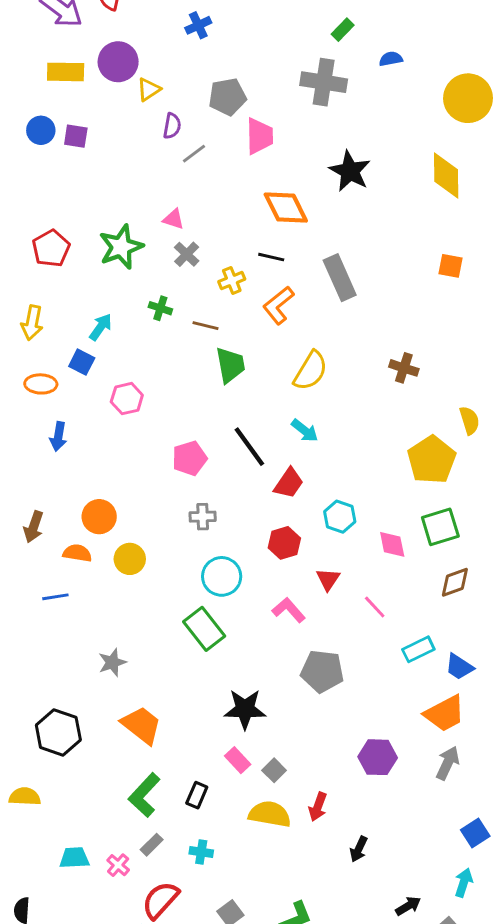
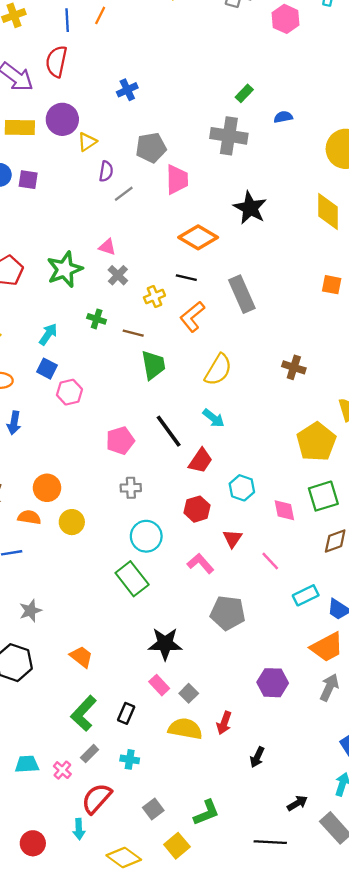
orange diamond: (286, 208) -> (198, 237), turned -33
blue square: (82, 362) -> (47, 369), moved
gray star: (112, 662) -> (30, 611), moved
orange trapezoid: (141, 725) -> (81, 657), size x0.7

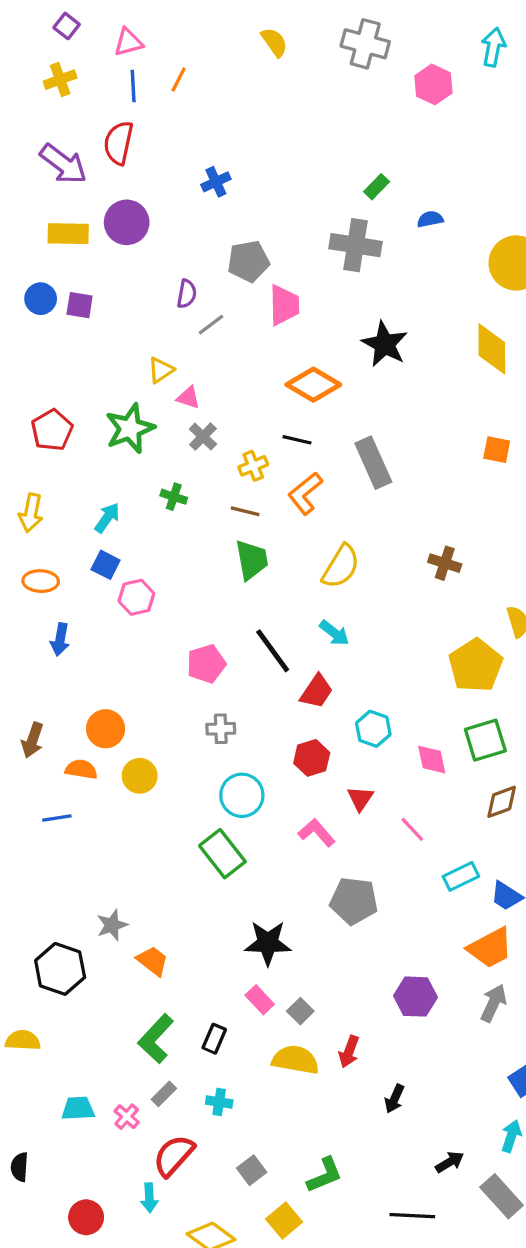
yellow triangle: (87, 142) -> (161, 370), moved
brown line: (133, 333) -> (245, 511), moved
gray star: (30, 611) -> (112, 925), moved

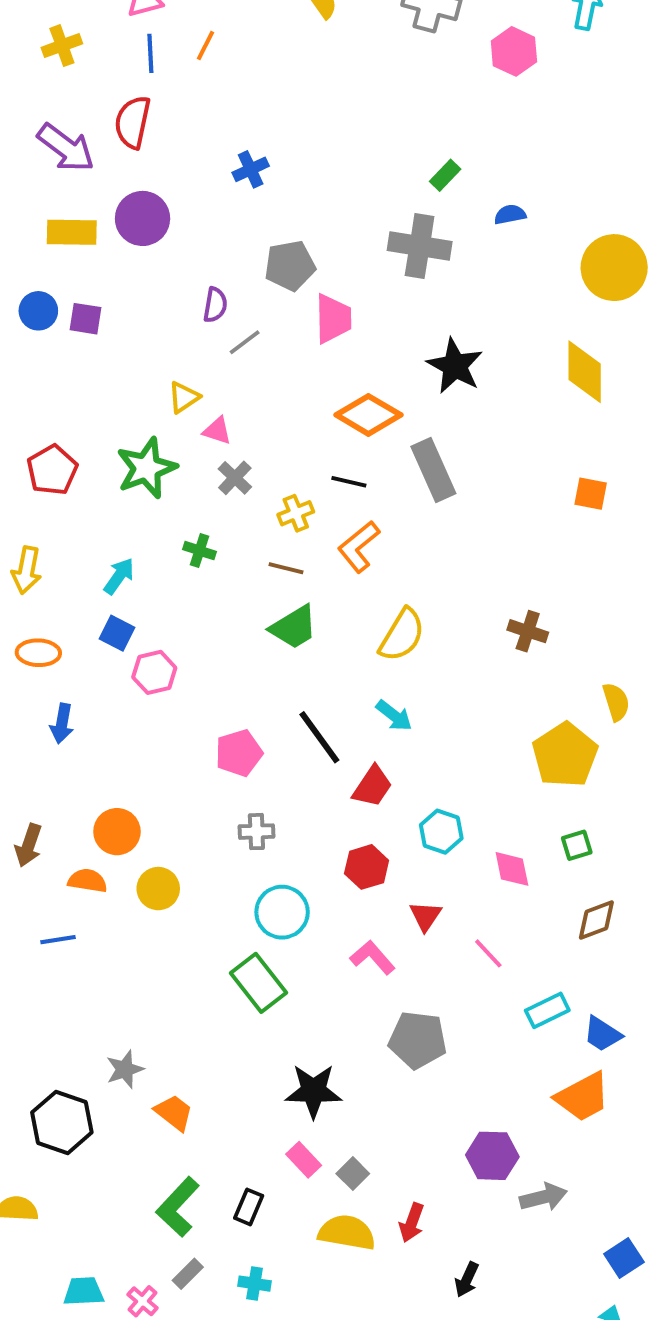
gray rectangle: (373, 463) -> (433, 470), moved
green trapezoid: (252, 560) -> (294, 627), turned 69
green square: (485, 740) -> (577, 845), size x0.6
gray arrow: (493, 1003) -> (543, 1197), moved, turned 51

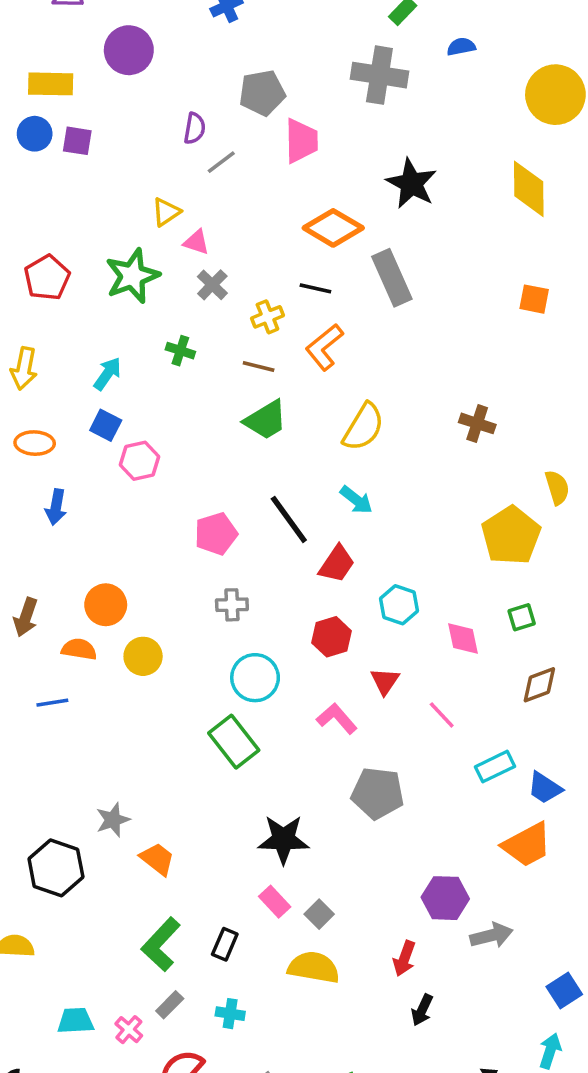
yellow rectangle: (72, 232) -> (51, 84), moved
red arrow: (412, 1223) -> (404, 958), moved

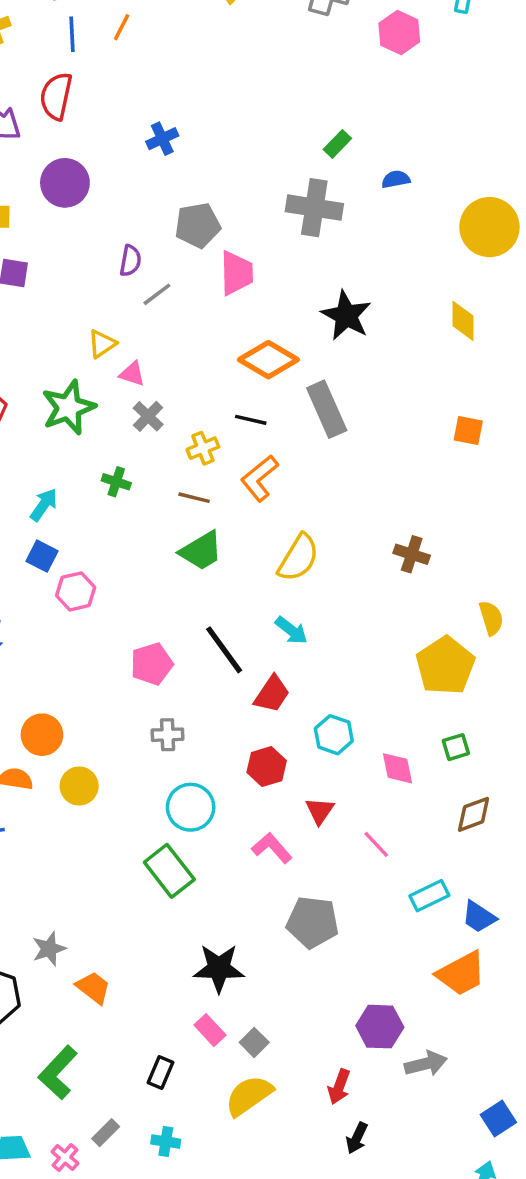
yellow diamond: (529, 189) -> (463, 321), size x0.7
green L-shape: (161, 944) -> (58, 1073), moved
yellow semicircle: (314, 967) -> (249, 1096), turned -45

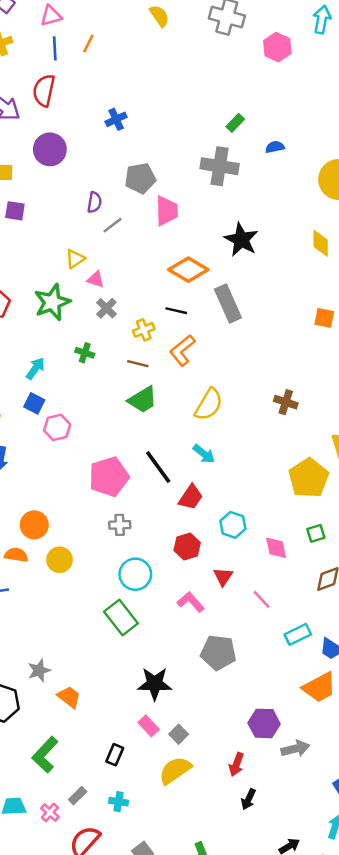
pink pentagon: (152, 664) -> (109, 477), size x1.4

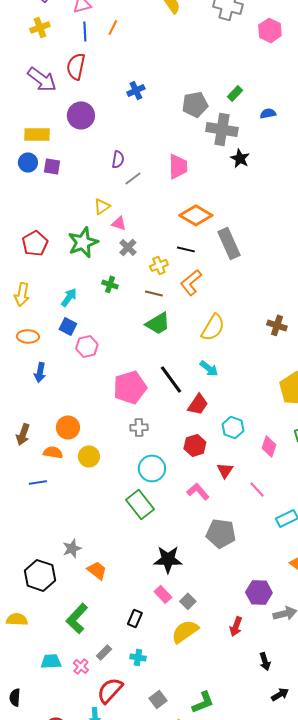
gray pentagon: (140, 178) -> (195, 104), moved
black star: (241, 240) -> (240, 158), moved, size x0.7
pink diamond: (276, 548) -> (269, 446), turned 30
black arrow: (248, 799) -> (265, 661), moved, turned -42

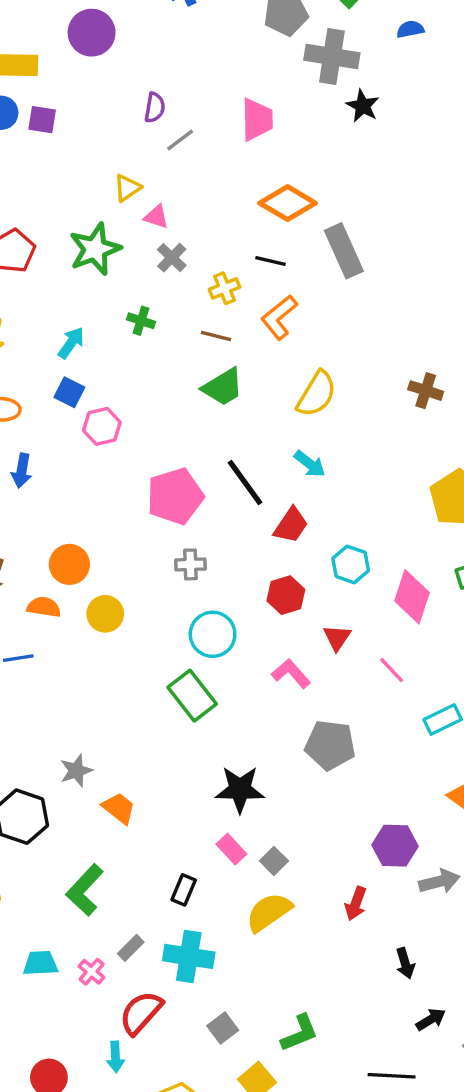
pink diamond: (269, 446) -> (412, 597), size x1.4
cyan cross: (138, 657) -> (189, 956), size x1.8

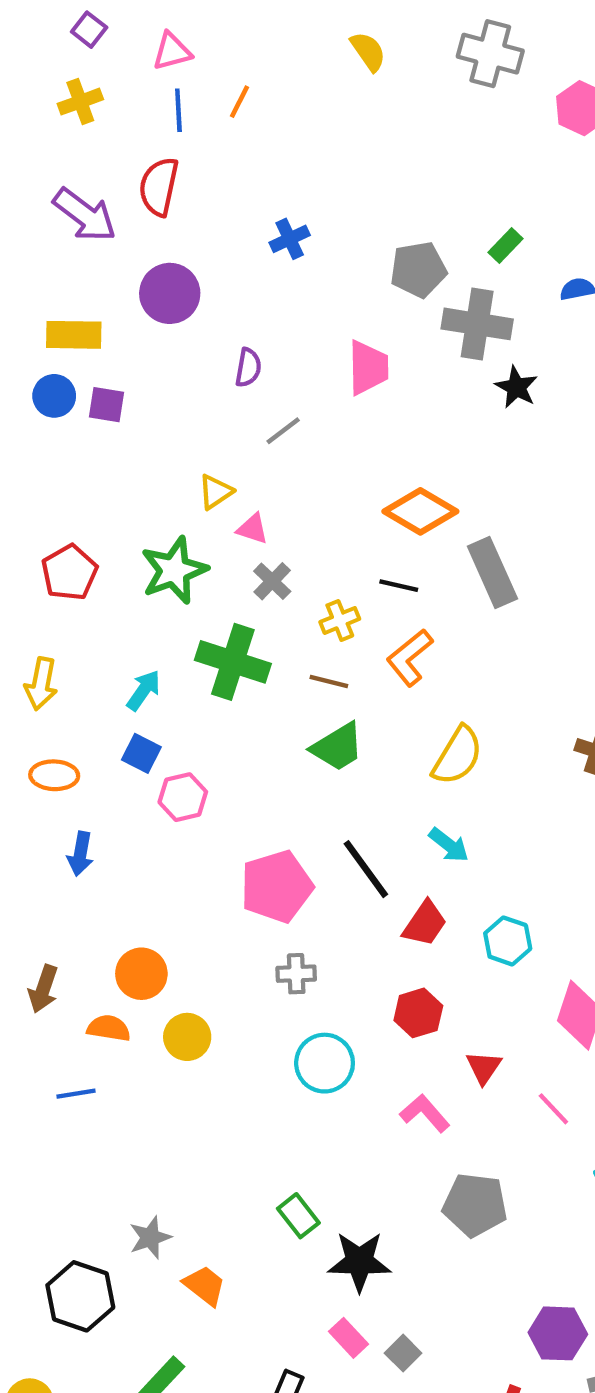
purple semicircle: (155, 108) -> (248, 368), moved
pink trapezoid: (257, 120) -> (368, 368), moved
green cross: (141, 321) -> (233, 662), size x2.0
cyan hexagon: (351, 564) -> (508, 941), moved
green rectangle: (192, 696) -> (298, 1216), moved, size x0.7

